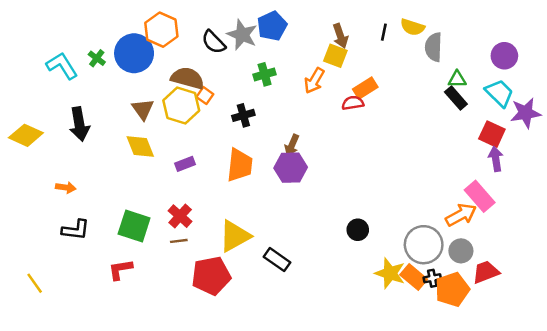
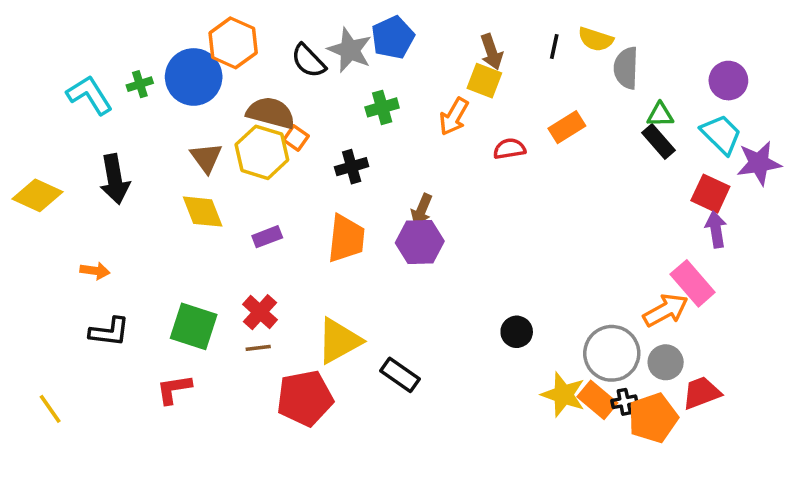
green cross: (97, 58) -> (140, 84), turned 35
orange rectangle: (365, 88) -> (567, 127), moved

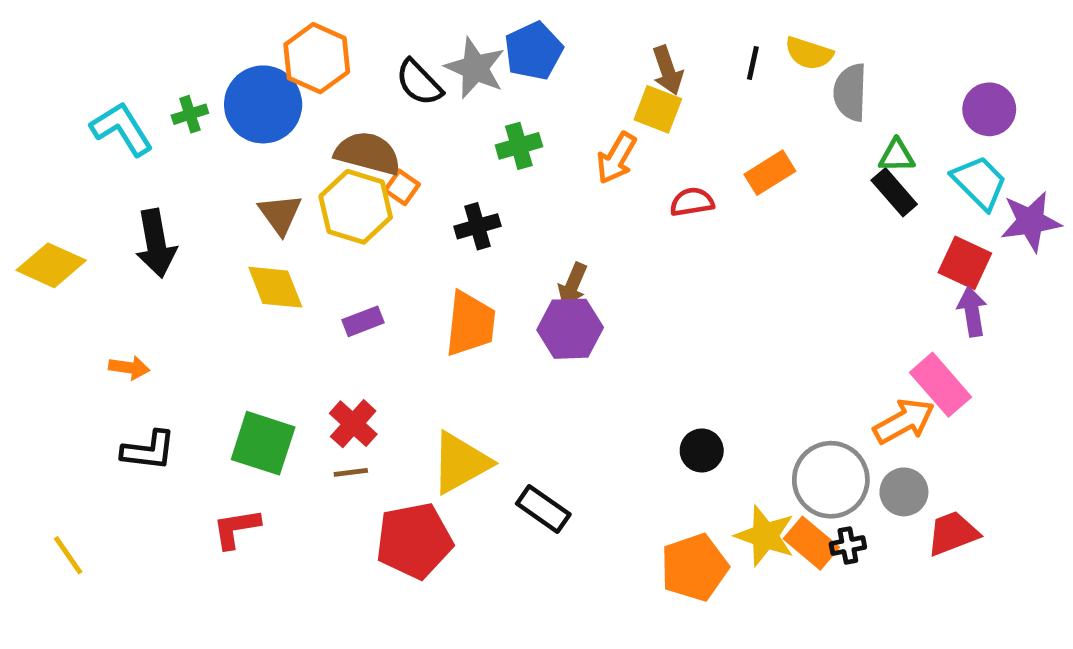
orange pentagon: (653, 418) -> (694, 567), moved

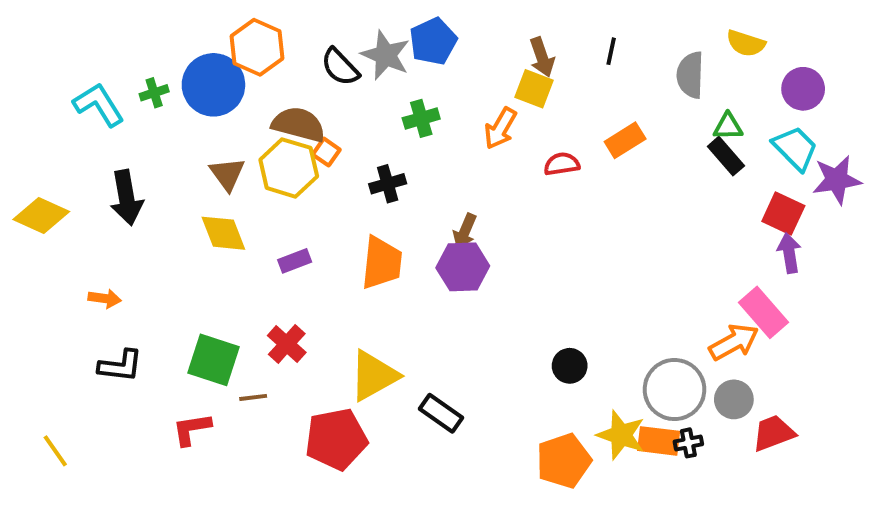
yellow semicircle: (809, 53) -> (746, 43), moved
brown line: (351, 472) -> (253, 397), moved
orange rectangle: (811, 543) -> (659, 441), turned -33

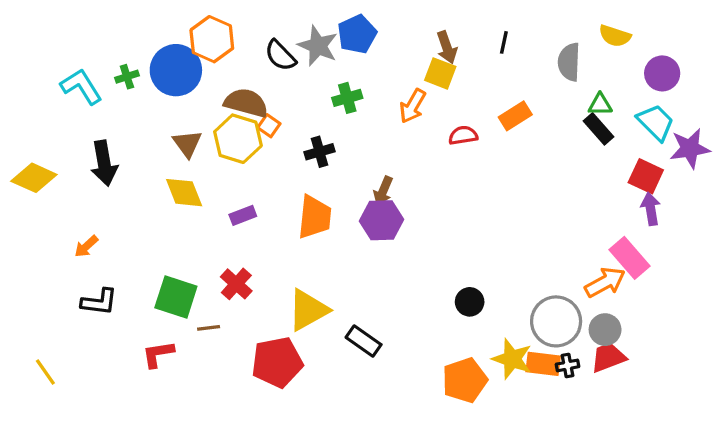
orange arrow: (105, 299) -> (86, 246), turned 130
red trapezoid: (773, 433) -> (608, 357), moved

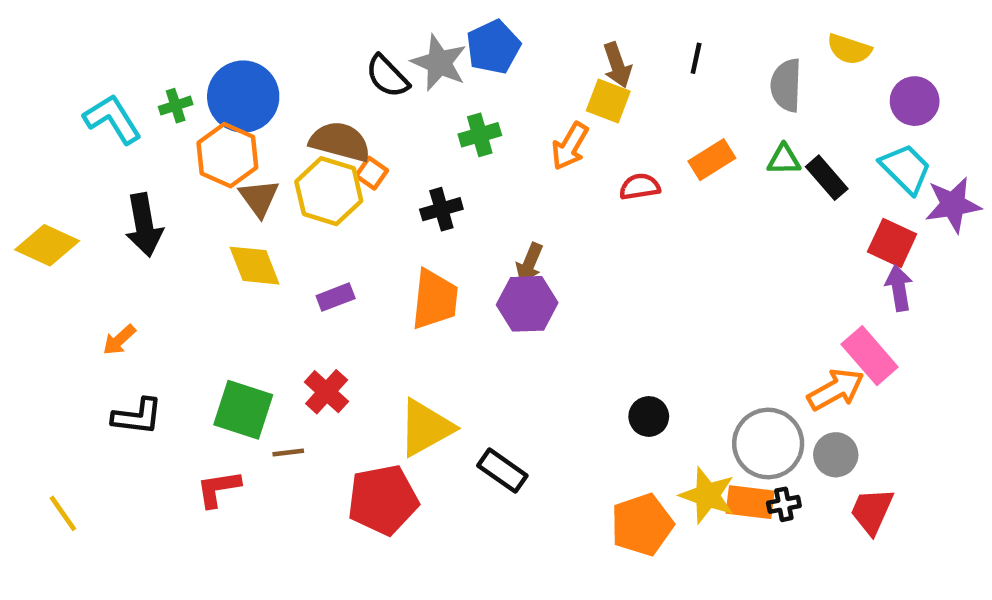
orange hexagon: (212, 39) -> (227, 155), moved
green triangle: (600, 104) -> (784, 160), moved
red trapezoid: (608, 357) -> (872, 511), moved, turned -45

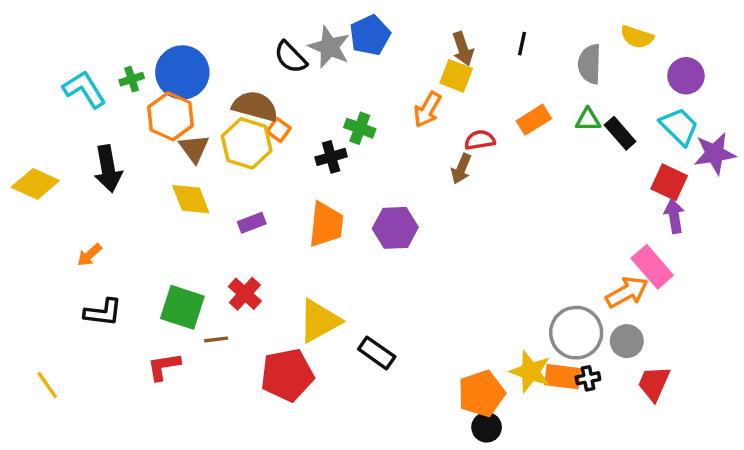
green cross: (480, 135) -> (360, 128), moved, turned 36
brown arrow: (529, 263) -> (461, 169), moved
black circle: (649, 416) -> (487, 427), moved

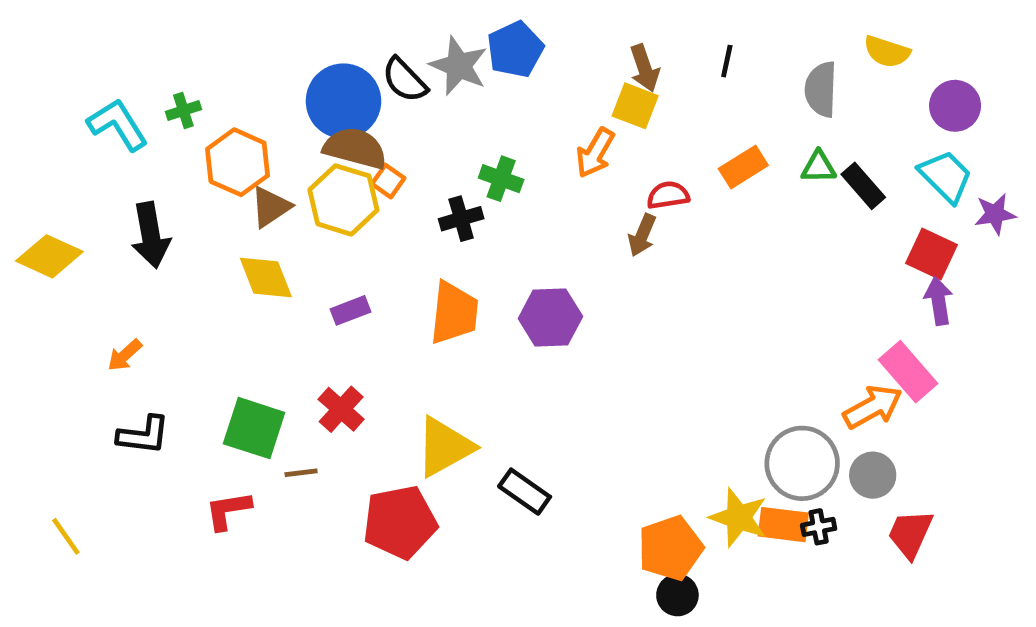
blue circle: (182, 72) -> (343, 101), moved
brown triangle: (194, 148) -> (271, 207), turned 32
purple star: (715, 154) -> (995, 214), size x0.7

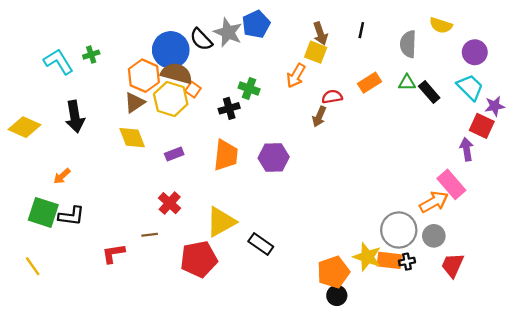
orange hexagon: (238, 162) -> (144, 76), moved
red square: (932, 254) -> (482, 126), moved
green square: (254, 428) -> (43, 212), moved

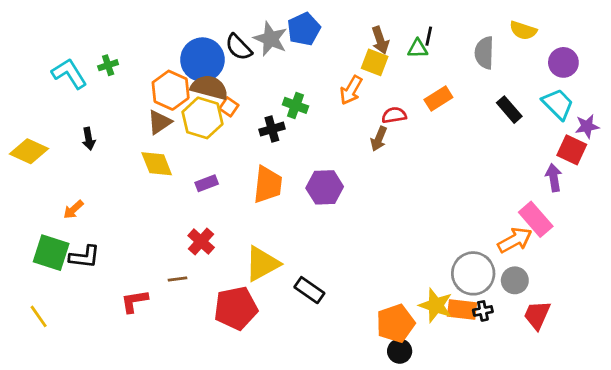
green triangle: (407, 83) -> (418, 49), moved
black arrow: (75, 117) -> (89, 139), size x0.6

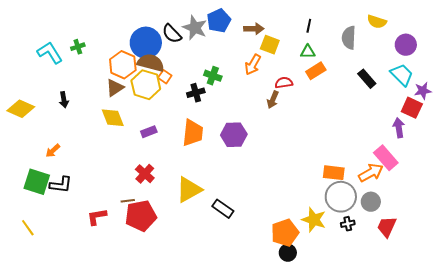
brown arrow: (380, 40) -> (254, 29), moved, turned -72
green triangle: (418, 49) -> (308, 52), moved
red pentagon: (236, 308) -> (141, 216), moved
orange rectangle: (462, 310) -> (334, 173), moved

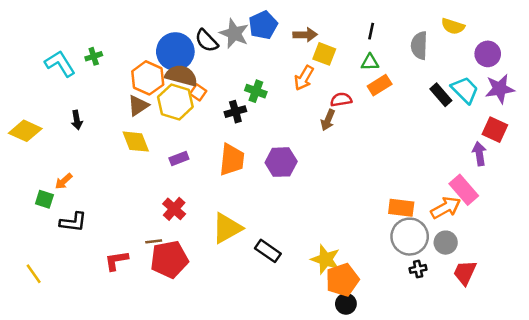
cyan trapezoid: (402, 75) -> (465, 90), moved
purple star: (423, 91) -> (500, 89), moved, size x1.4
green square: (37, 182) -> (44, 199), moved, size x0.6
yellow star: (314, 220) -> (326, 259), moved

